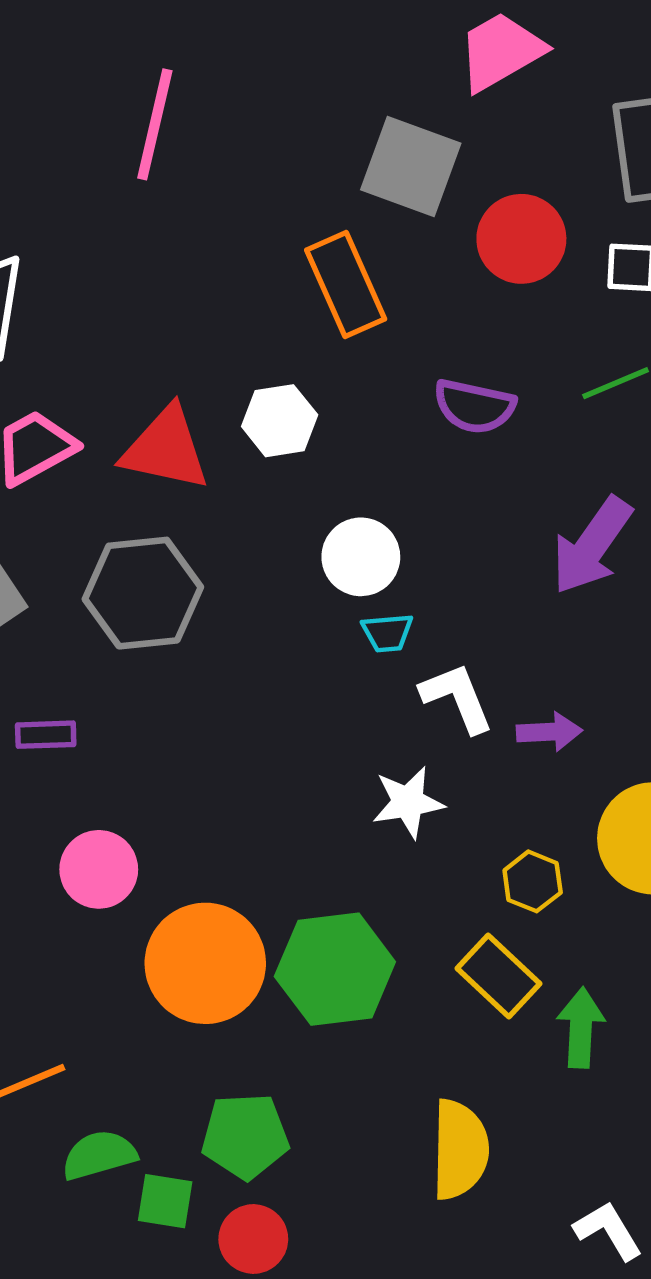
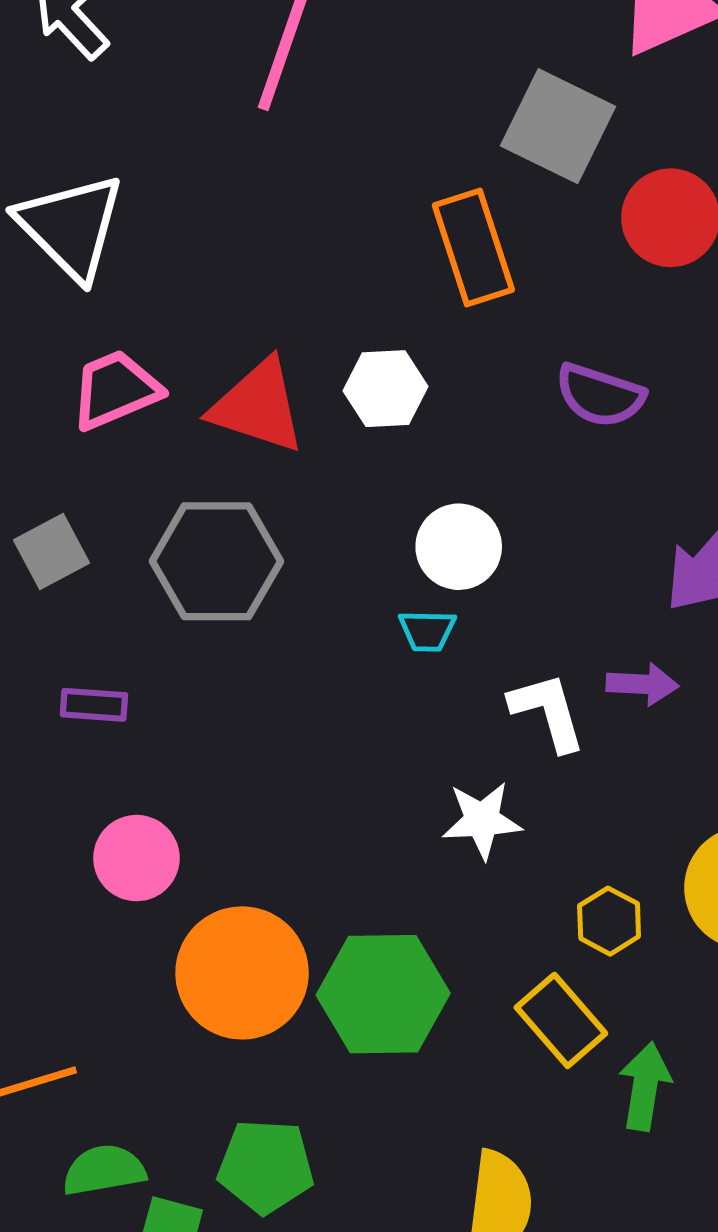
cyan trapezoid: (387, 633) -> (427, 631), moved
purple arrow: (549, 732) -> (642, 684), moved

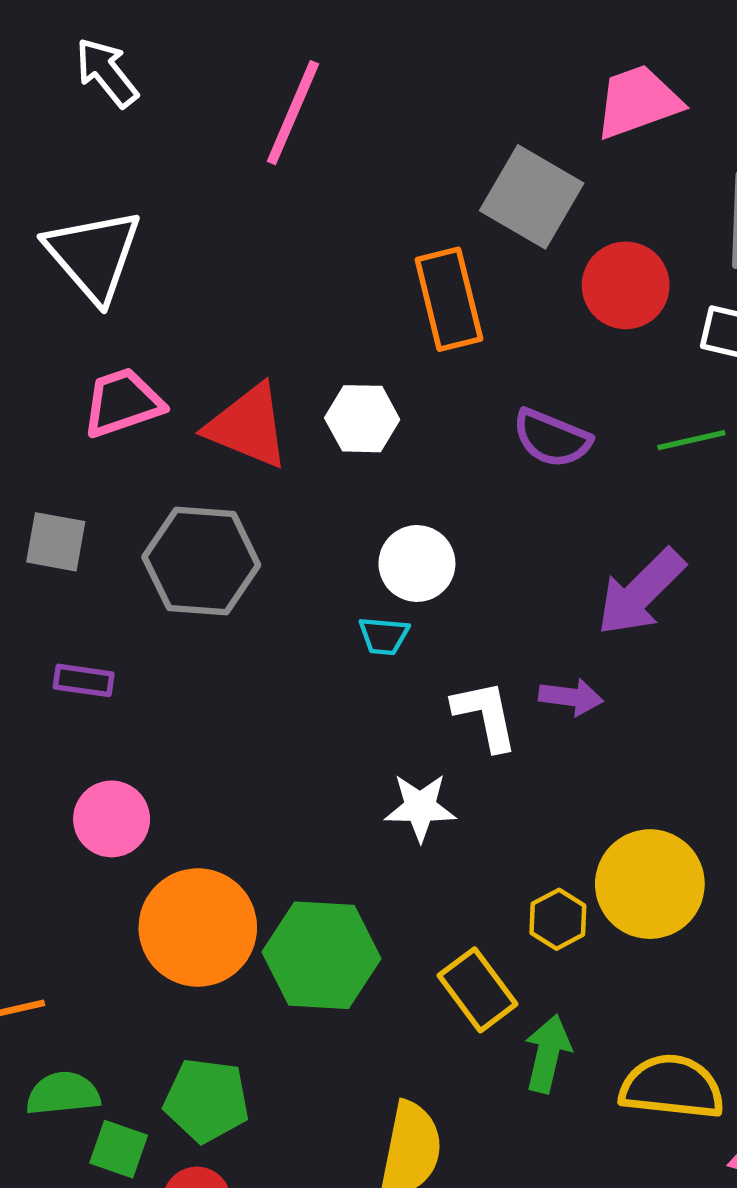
gray square: (51, 552) -> (56, 542), turned 34
yellow hexagon: (609, 921) -> (558, 919), moved

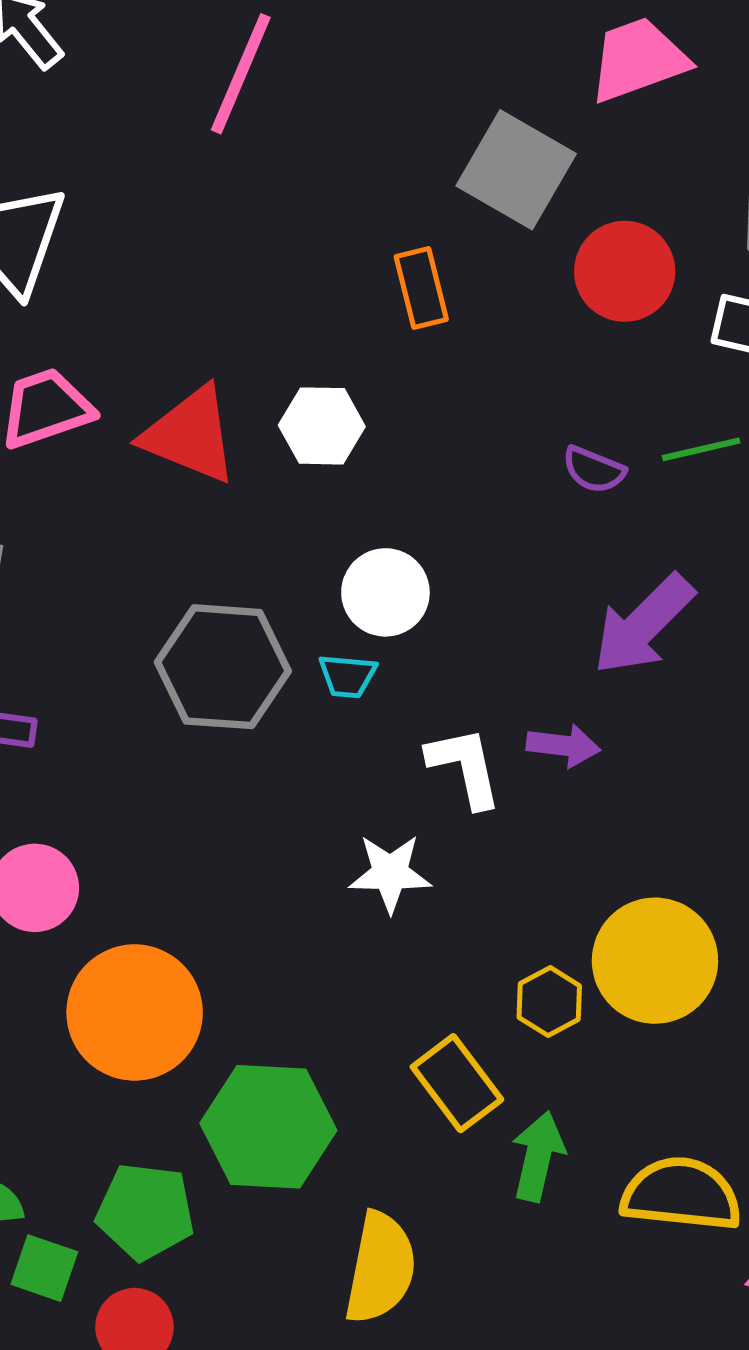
orange rectangle: (449, 299) -> (421, 288), size x0.7
purple semicircle: (552, 438) -> (594, 470), moved, size x0.7
gray hexagon: (201, 561) -> (223, 667), moved
green hexagon: (321, 955) -> (268, 1127), moved

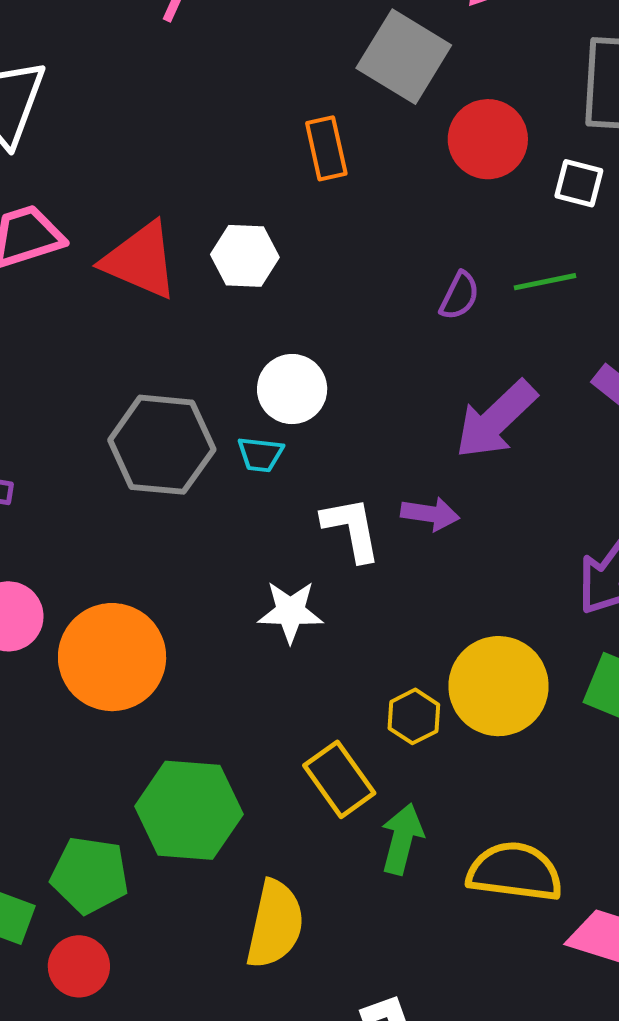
purple semicircle: (594, 470) -> (459, 296), turned -87
orange circle: (135, 1012) -> (112, 657), moved

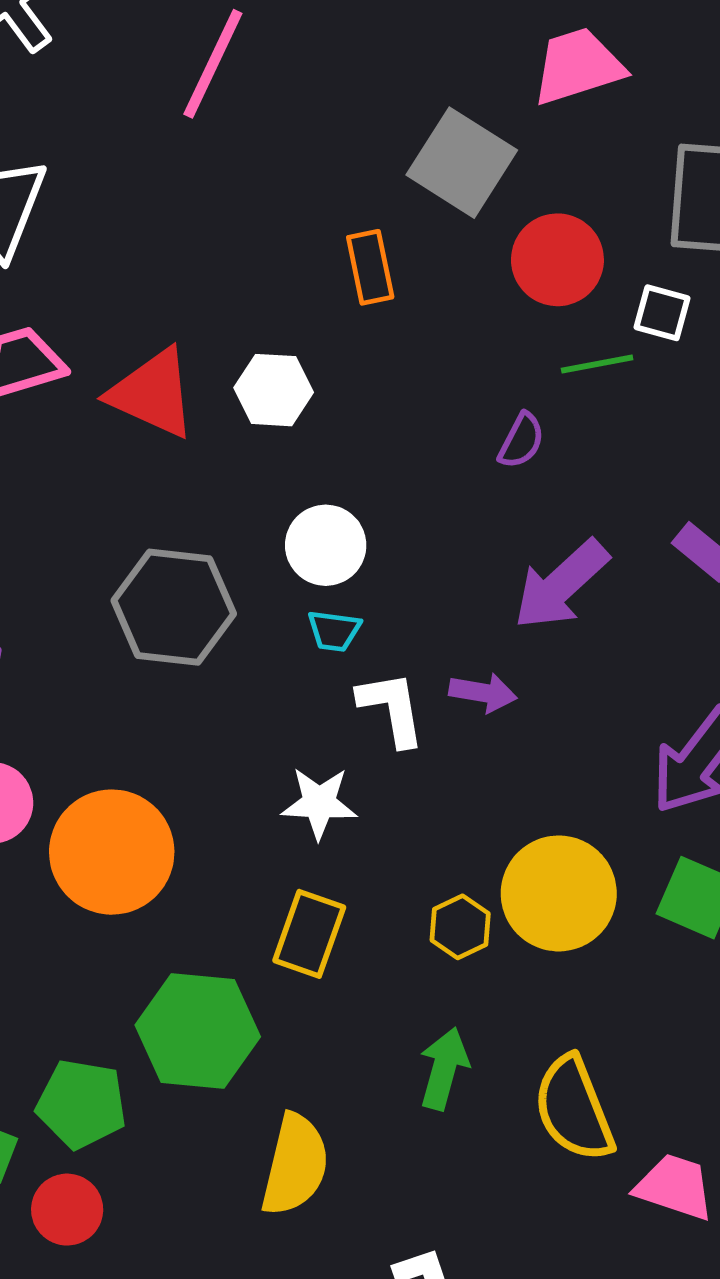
green line: (545, 282) -> (597, 364), moved
cyan trapezoid: (260, 454) -> (334, 631), moved
yellow rectangle: (339, 779) -> (309, 934), moved, turned 54
yellow semicircle: (515, 872) -> (574, 1109), turned -120

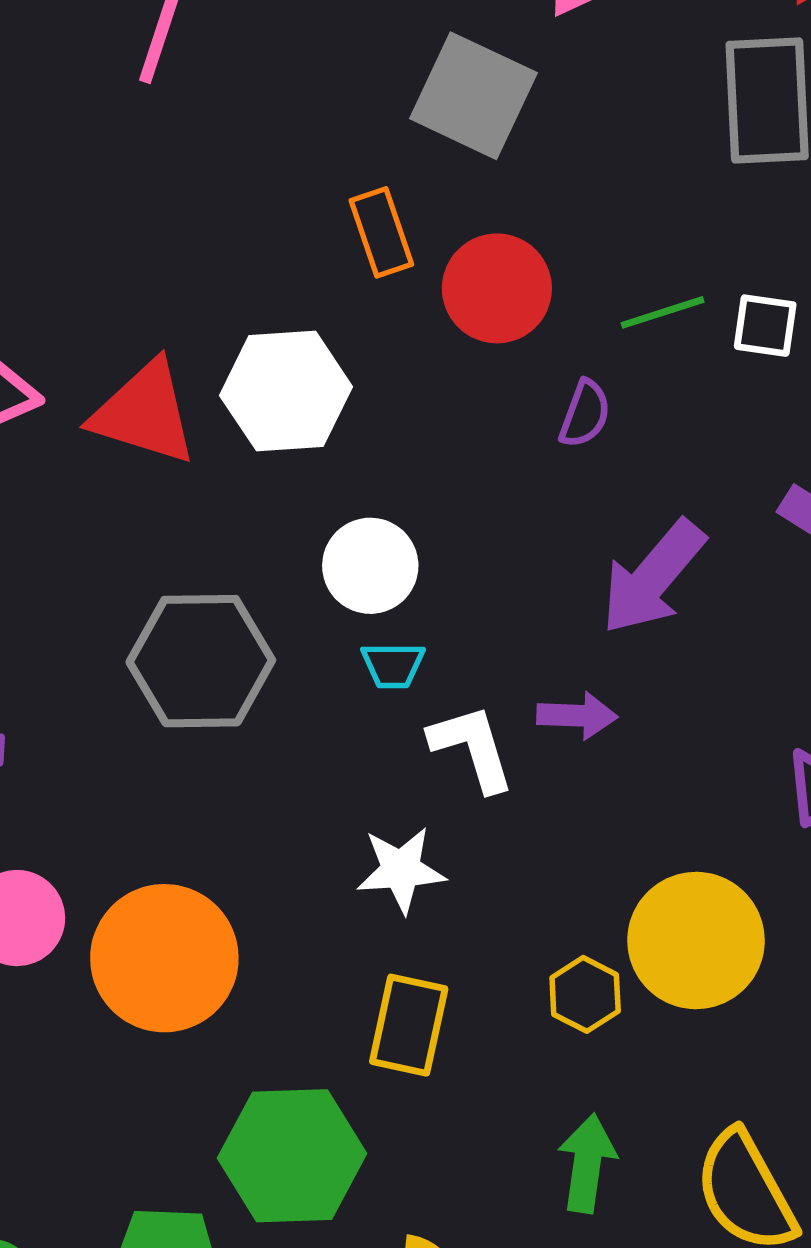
red circle: (557, 260) -> (497, 288), moved
white square: (662, 313) -> (765, 326), moved
white hexagon: (274, 390) -> (286, 391), size x1.4

